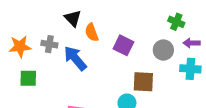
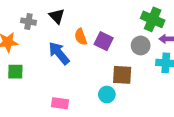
green cross: (176, 22) -> (153, 19), size x1.5
orange semicircle: (92, 32) -> (81, 37), moved
gray cross: (49, 44) -> (28, 22), moved

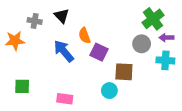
green cross: (153, 19) -> (153, 19), turned 30
purple square: (104, 41) -> (99, 52), moved
green square: (15, 72) -> (22, 86), moved

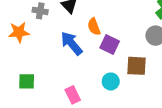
cyan circle: (109, 91) -> (111, 81), moved
pink rectangle: (65, 99) -> (73, 95), turned 56

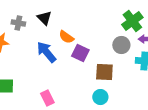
orange semicircle: (94, 27) -> (66, 37), turned -35
cyan circle: (111, 81) -> (100, 97), moved

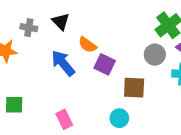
cyan circle: (100, 97) -> (119, 118), moved

